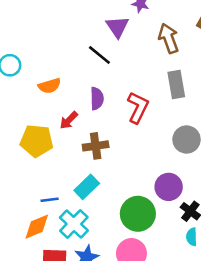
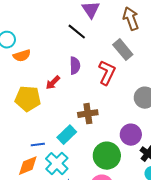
gray rectangle: (176, 84) -> (123, 50), moved, turned -30
orange semicircle: (50, 86) -> (22, 56), moved
brown cross: (96, 146) -> (88, 114), moved

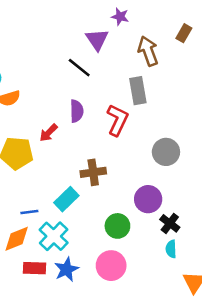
gray rectangle: (123, 50) -> (138, 91), turned 30
green circle: (107, 156) -> (117, 226), size x0.7

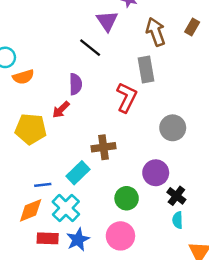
brown rectangle: (184, 33) -> (192, 27), moved
purple semicircle: (77, 111) -> (76, 84), moved

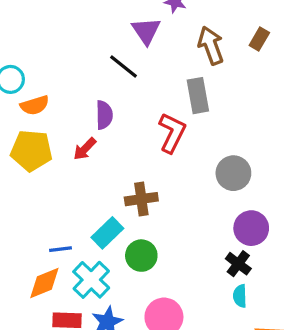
yellow pentagon: (31, 129) -> (31, 151), moved
purple circle: (156, 173) -> (251, 228), moved
green circle: (127, 198) -> (141, 256), moved

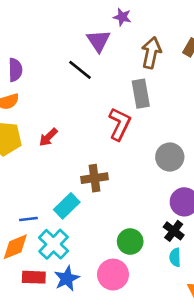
brown arrow: (211, 45) -> (151, 53), turned 32
purple semicircle: (104, 115) -> (15, 70), moved
green circle: (141, 256) -> (130, 242), moved

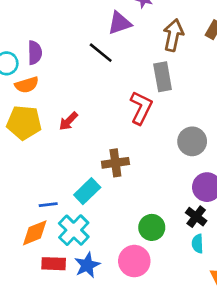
purple triangle: (98, 41) -> (120, 23), turned 45

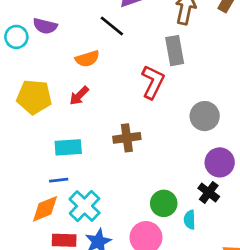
purple semicircle: (35, 53) -> (45, 26), turned 105
orange semicircle: (27, 85) -> (87, 59), moved
cyan rectangle: (87, 191) -> (68, 147), moved, turned 40
cyan semicircle: (198, 244) -> (190, 220), moved

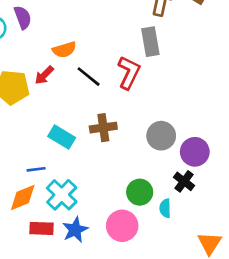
purple semicircle: (45, 26) -> (23, 17), turned -125
black line: (112, 26) -> (89, 77), moved
red arrow: (79, 96) -> (44, 75), moved
gray circle: (205, 116) -> (161, 136), moved
cyan rectangle: (68, 147) -> (62, 137), moved, turned 35

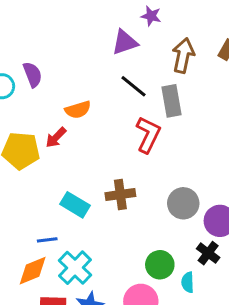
black line: (89, 77) -> (133, 86), moved

